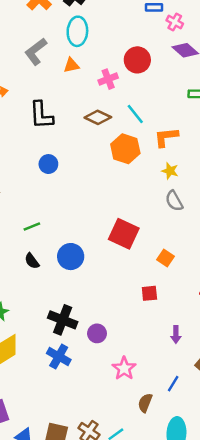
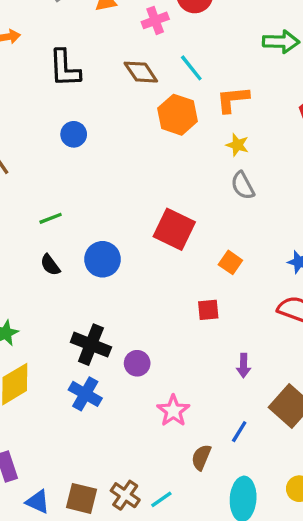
brown diamond: (98, 117) -> (141, 72), turned 30

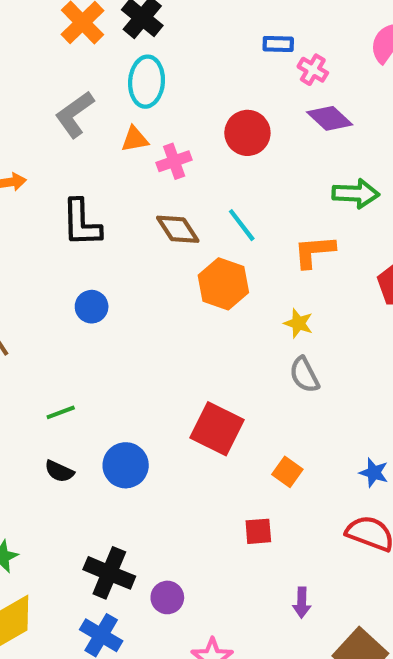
pink cross: (155, 20) -> (174, 161), moved
orange L-shape: (233, 99) -> (314, 251), moved
black semicircle: (50, 265) -> (59, 471), turned -30

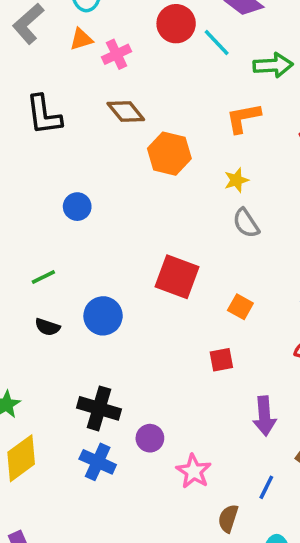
cyan line: (242, 225) -> (217, 42), moved
blue circle: (92, 307) -> (77, 207), moved
yellow star: (298, 323) -> (236, 180), turned -30
purple circle: (167, 597) -> (150, 438), moved
purple arrow: (302, 603) -> (264, 416), size x1.5

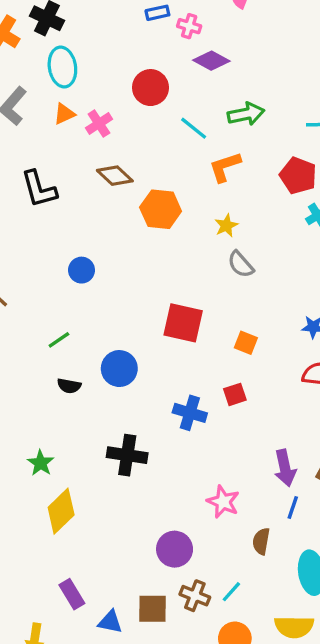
cyan line: (217, 42) -> (194, 128), moved
purple arrow: (264, 416) -> (285, 468), moved
purple circle: (150, 438) -> (175, 549), moved, size x1.4
blue cross: (98, 462) -> (190, 413), moved

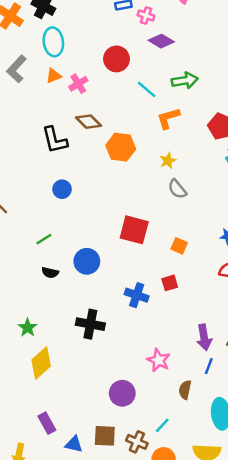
black L-shape: (39, 189) -> (55, 140), moved
brown cross: (195, 596) -> (137, 442), moved

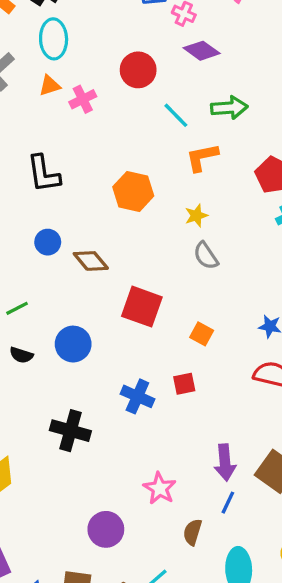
brown diamond: (88, 122) -> (91, 261), moved

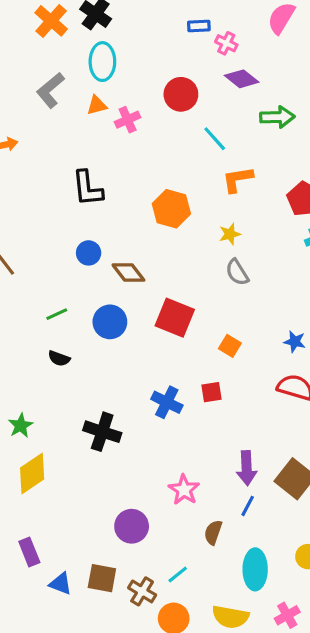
green arrow: (229, 108) -> (277, 117), moved
blue circle: (73, 344) -> (110, 322), moved

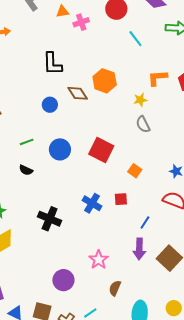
orange L-shape: (238, 179) -> (157, 78), moved
brown diamond: (128, 272) -> (78, 93), moved
blue line: (248, 506) -> (145, 223), moved

